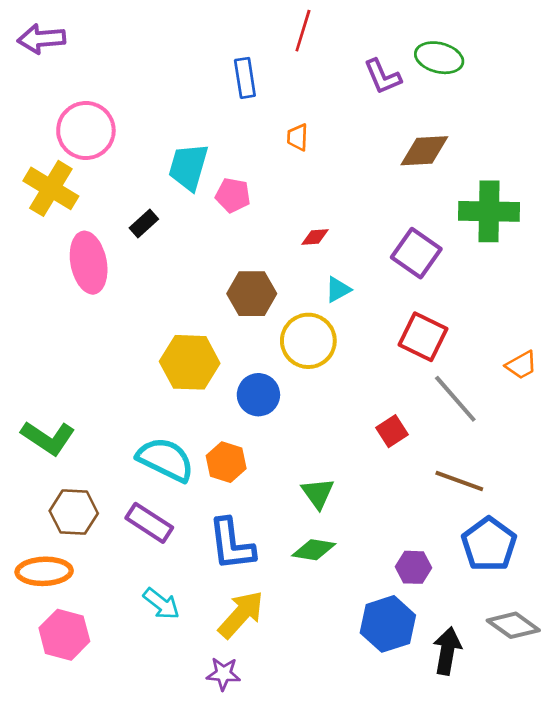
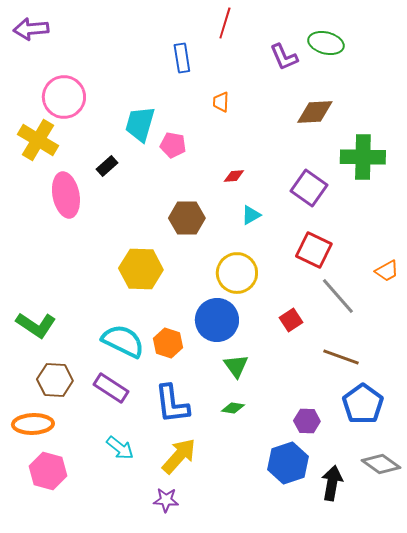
yellow circle: (308, 341) -> (237, 273), moved
blue circle: (258, 395) -> (217, 320), moved, size x1.4
green diamond: (314, 550) -> (233, 408), size x0.7

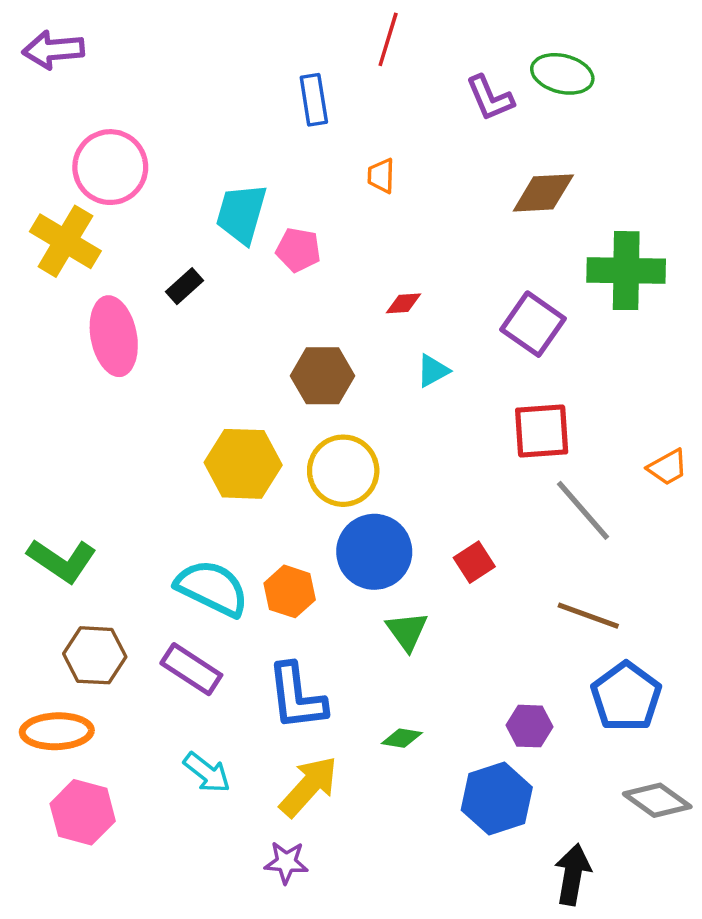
red square: (314, 250) -> (542, 431), turned -30
yellow circle: (237, 273) -> (343, 471), moved
red square: (291, 320) -> (474, 562), moved
green diamond: (233, 408) -> (402, 738), moved
black arrow: (332, 483) -> (573, 874), moved

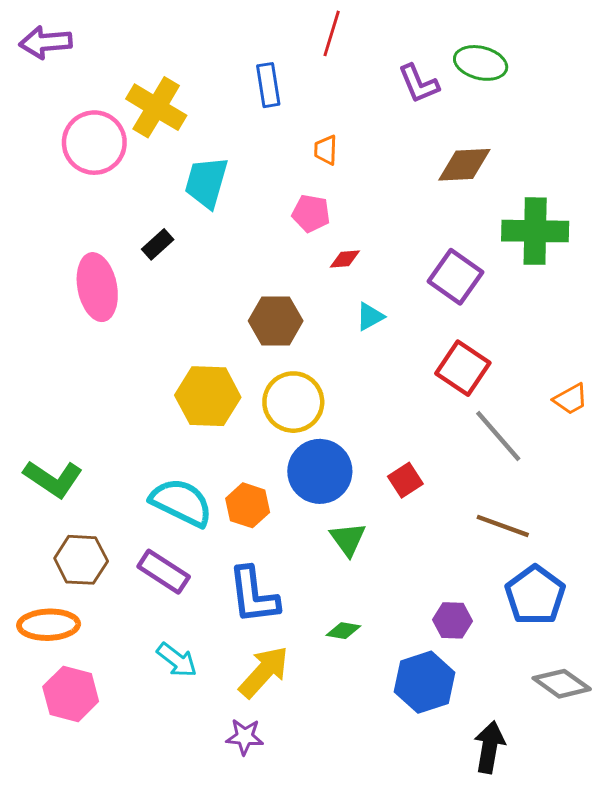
yellow cross: (65, 241) -> (156, 107), moved
pink pentagon: (298, 250) -> (311, 213), moved
red square: (542, 431) -> (463, 368), turned 38

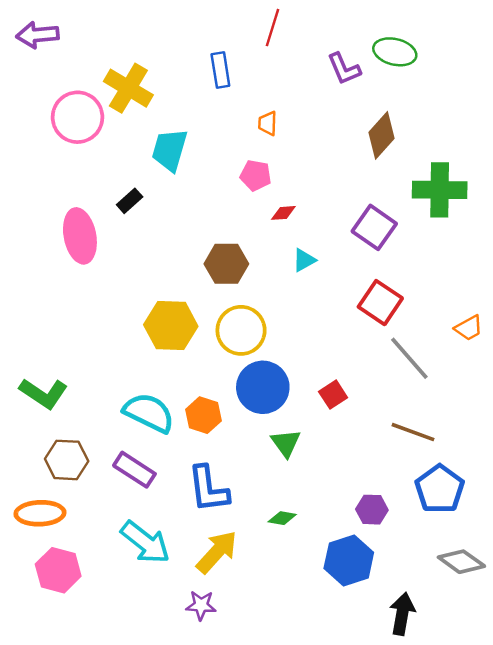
brown diamond: (464, 165) -> (382, 135), turned -45
cyan arrow: (177, 660) -> (145, 542), size x1.5

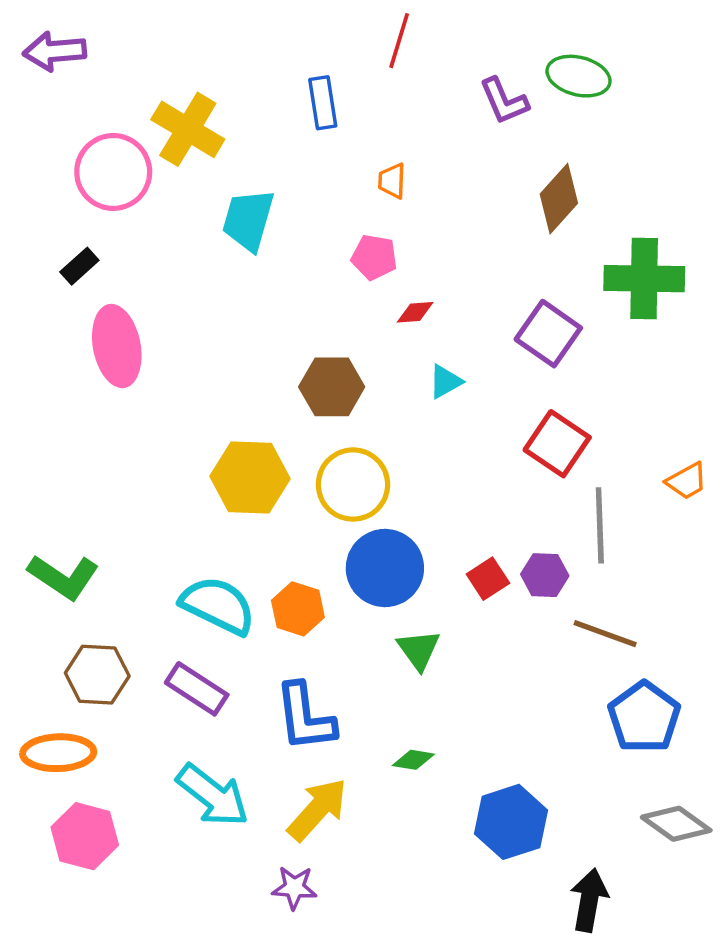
black rectangle: (130, 201) -> (79, 266), moved
gray line: (409, 358) -> (600, 525), turned 39
purple hexagon: (372, 510) -> (545, 575), moved

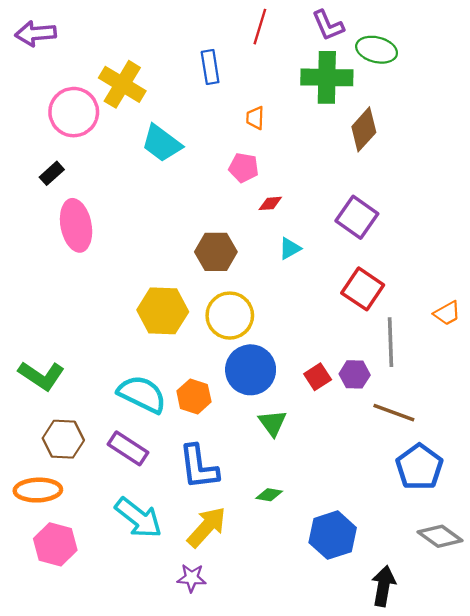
purple L-shape: (504, 101) -> (328, 25), moved
cyan trapezoid: (248, 220) -> (162, 143), turned -69
green cross: (644, 279) -> (327, 77), moved

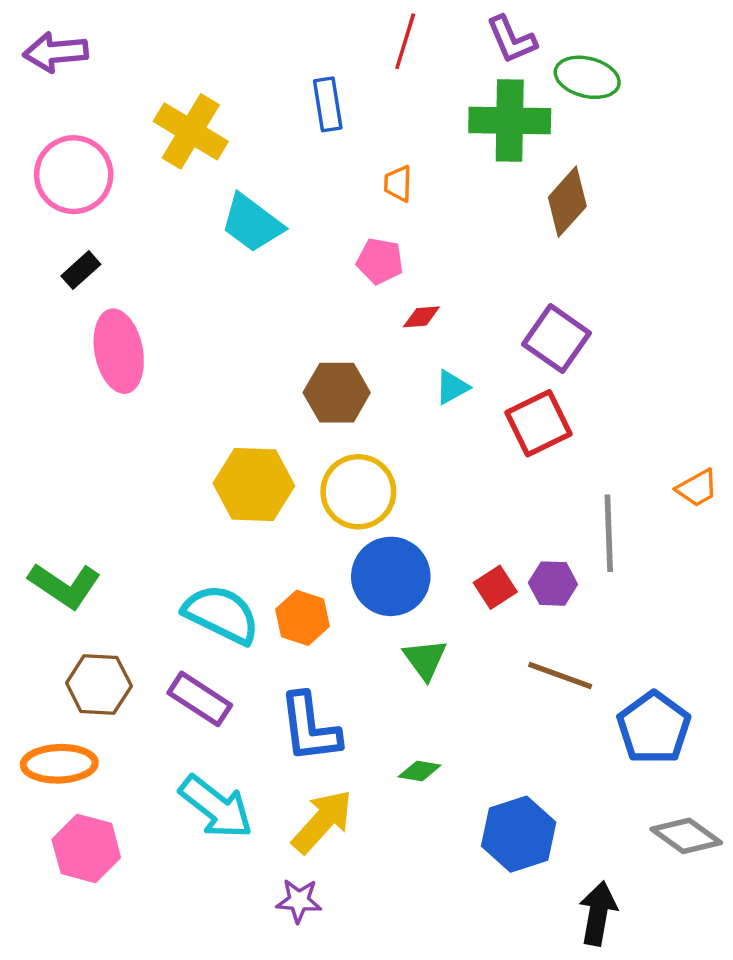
pink circle: (74, 112) -> (74, 175), moved
red square: (363, 289) -> (539, 423), moved, turned 30
brown line: (394, 413) -> (560, 675), moved

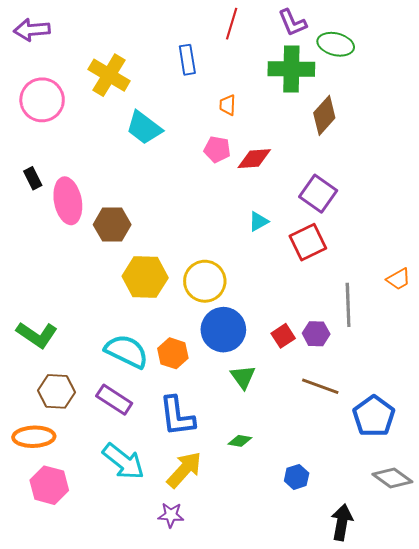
black rectangle: (81, 270) -> (33, 178), moved, turned -75
red diamond: (421, 317) -> (254, 159), moved, size x1.6
brown hexagon: (337, 393) -> (112, 225), moved
blue hexagon: (519, 834) -> (297, 477), size x0.6

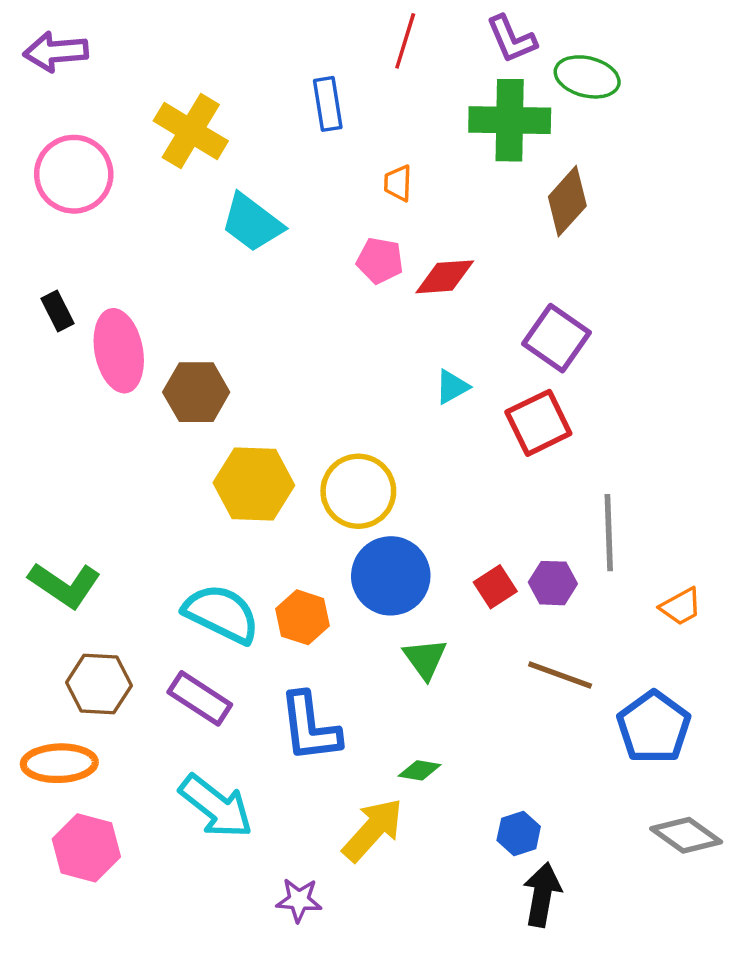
orange trapezoid: (399, 279) -> (681, 606), moved
yellow arrow: (184, 470) -> (373, 830), moved
black arrow: (342, 522) -> (542, 895), moved

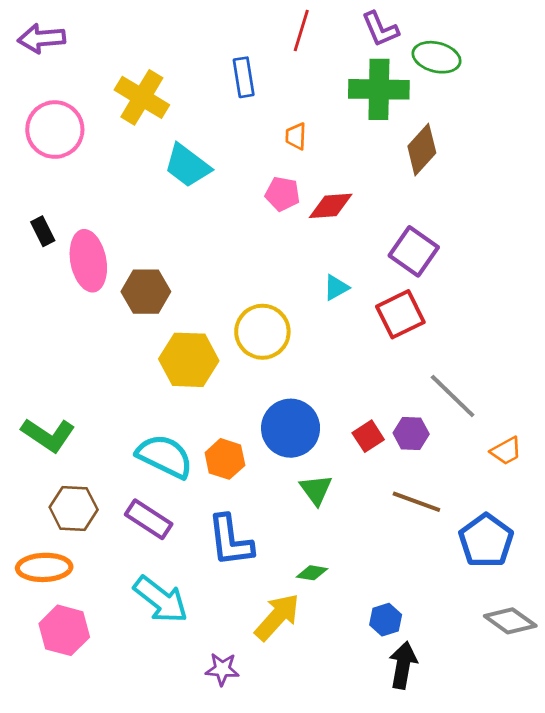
yellow circle: (358, 491) -> (262, 332), moved
gray line: (609, 533) -> (453, 396), turned -44

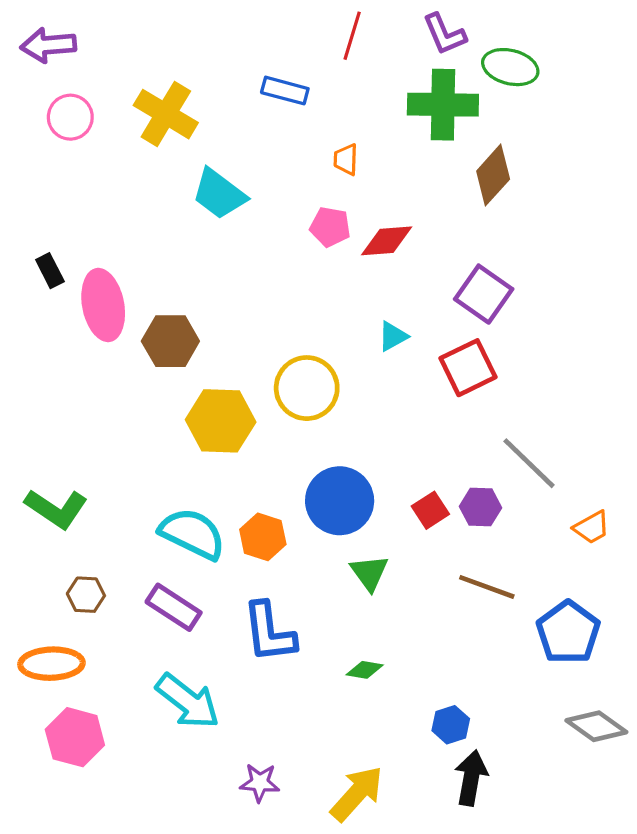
blue rectangle: (244, 77) -> (285, 91), turned -66
pink circle: (55, 130) -> (70, 117), moved, size x0.7
brown hexagon: (74, 508) -> (86, 595), size x0.7
yellow arrow: (277, 617) -> (357, 794), moved

